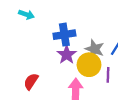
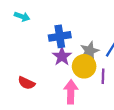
gray star: (95, 49) -> (90, 51), turned 30
red semicircle: (31, 81) -> (26, 83), turned -98

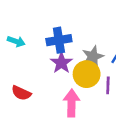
cyan arrow: (22, 16) -> (16, 41), moved

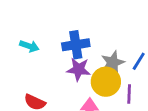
purple star: (61, 63) -> (79, 69), turned -30

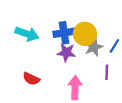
cyan arrow: (29, 46) -> (27, 34), size x1.5
yellow circle: (106, 82) -> (85, 34), moved

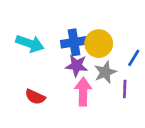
gray star: (94, 47) -> (105, 72), moved
pink arrow: (75, 88) -> (83, 92), moved

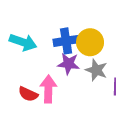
gray star: (105, 72) -> (96, 70), turned -30
pink arrow: (83, 92) -> (48, 89), moved

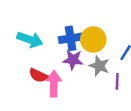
red semicircle: (28, 94) -> (38, 75), moved

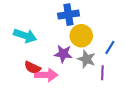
blue cross: (71, 38) -> (68, 15), moved
pink arrow: (54, 84) -> (46, 75), turned 90

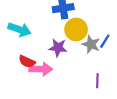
gray star: (87, 59) -> (91, 44), moved
purple line: (102, 73) -> (97, 81), moved

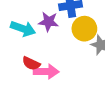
purple star: (58, 48) -> (49, 22), moved

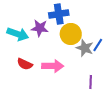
pink arrow: (46, 72) -> (53, 66), moved

